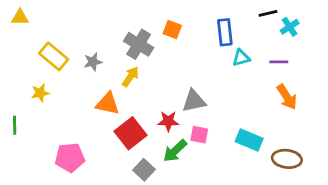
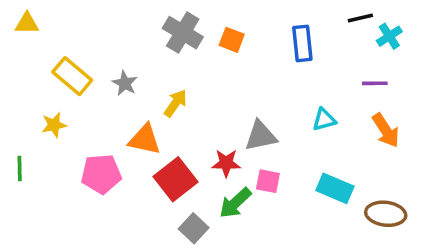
gray cross: (139, 44) -> (183, 33), moved
cyan triangle: (241, 58) -> (324, 120), moved
gray star: (93, 62) -> (125, 83), turned -30
pink pentagon: (70, 158) -> (101, 174), moved

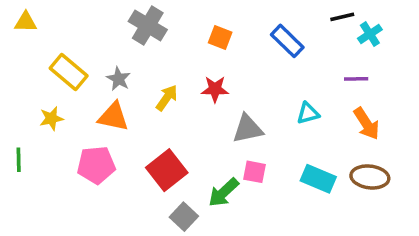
gray cross: (183, 33) -> (148, 25), moved
blue rectangle: (302, 43) -> (287, 41), turned -40
orange triangle: (145, 139) -> (113, 117), moved
red star: (226, 163) -> (215, 89), moved
brown ellipse: (386, 214) -> (370, 177), moved

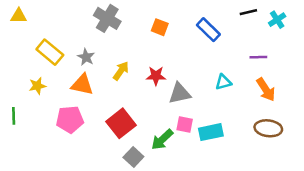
cyan cross: (370, 34) -> (277, 20), moved
red star: (215, 89) -> (156, 76), moved
cyan rectangle: (318, 179) -> (211, 132), moved, turned -35

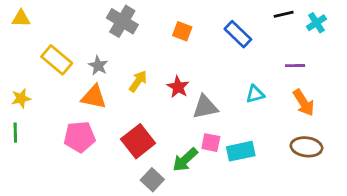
red star: (156, 76) -> (178, 87), turned 30
yellow star: (37, 86) -> (21, 98), moved

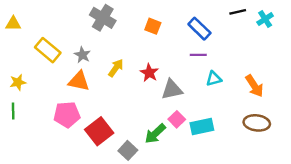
yellow triangle: (21, 18) -> (13, 24), moved
purple line: (295, 66) -> (198, 55), moved
red square: (138, 141) -> (99, 131), moved
pink square: (211, 143) -> (177, 119), turned 35

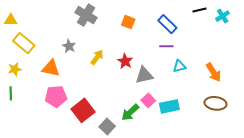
yellow rectangle: (48, 50) -> (24, 43), moved
orange triangle: (79, 81) -> (51, 68), moved

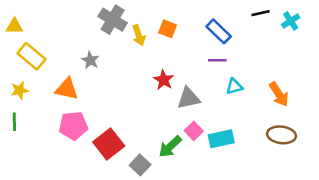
yellow arrow: (97, 57) -> (139, 35), moved, turned 126

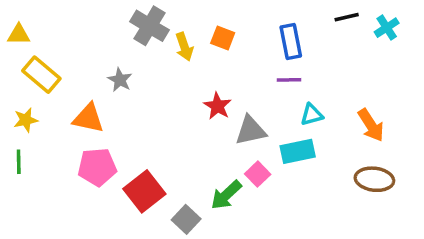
blue rectangle: (219, 31) -> (291, 41), turned 35
cyan rectangle: (221, 139) -> (298, 151), moved

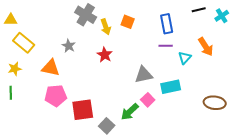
red star: (218, 106) -> (105, 55), moved
cyan triangle: (312, 115) -> (185, 58), moved, turned -32
orange arrow: (371, 125) -> (206, 47), moved
red square: (144, 191) -> (83, 110), turned 30

